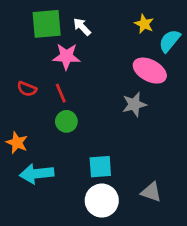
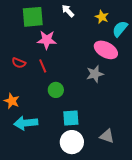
white arrow: (82, 27) -> (68, 11), moved
green circle: (66, 121) -> (56, 90), moved

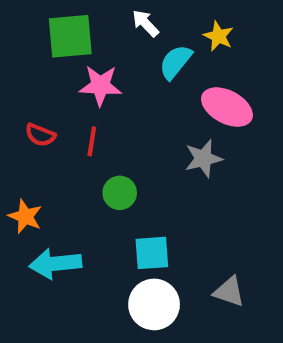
cyan semicircle: (120, 29) -> (175, 62), moved
red line: (43, 66) -> (92, 141), turned 32

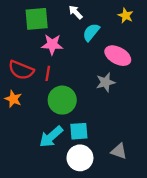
yellow star: (218, 36) -> (126, 16), moved
red semicircle: (40, 135) -> (21, 70), size x1.6
green circle: (120, 193) -> (62, 100), size x1.6
orange star: (25, 216) -> (13, 99), moved
cyan arrow: (55, 264) -> (51, 137), moved, turned -35

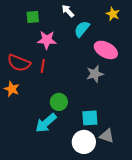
green square: (37, 19) -> (33, 17), size x0.6
green circle: (62, 100) -> (59, 102), moved, size x0.7
cyan square: (79, 131) -> (90, 118), moved
white circle: (80, 158) -> (84, 142), moved

